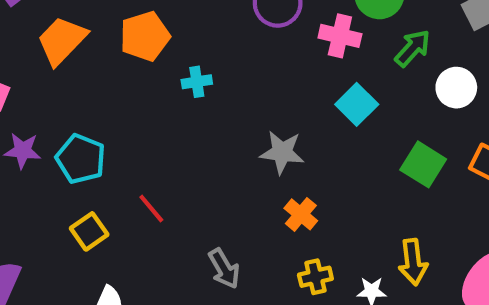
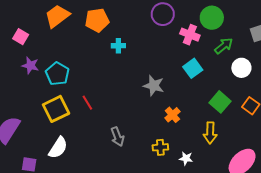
orange cross: (301, 214) -> (172, 115), moved
yellow square: (89, 231) -> (56, 109), size x1.5
yellow arrow: (413, 262) -> (210, 133), moved

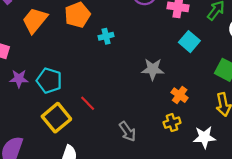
yellow cross: (160, 147) -> (172, 123), moved
white star: (186, 158) -> (204, 137), size x1.5

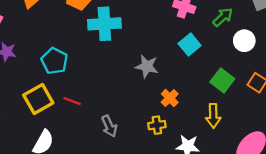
cyan cross: (106, 36) -> (104, 24), size x2.0
cyan pentagon: (49, 81) -> (54, 61), moved
red line: (88, 103) -> (72, 101), moved, turned -35

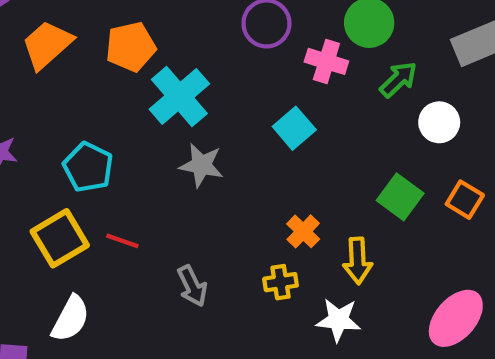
cyan cross: (104, 24) -> (179, 96), turned -36
cyan square: (190, 44) -> (294, 128), moved
gray star: (147, 66) -> (201, 165), moved
yellow arrow: (213, 116) -> (358, 261), moved

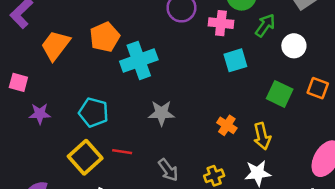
cyan cross: (179, 96) -> (139, 61), turned 32
cyan square: (294, 128) -> (235, 60), moved, turned 35
gray star: (201, 165) -> (161, 113), moved
yellow cross: (281, 282) -> (214, 176), moved

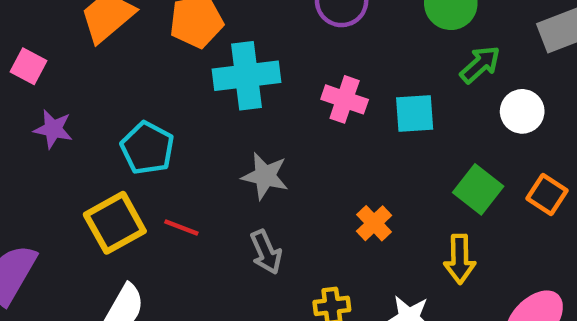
pink cross: (221, 23) -> (345, 99), moved
yellow arrow: (262, 136) -> (460, 259), moved
gray arrow: (168, 170) -> (266, 252), moved

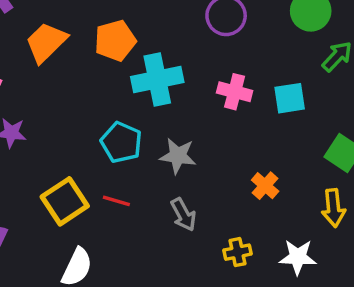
cyan pentagon: (147, 148) -> (121, 142), moved

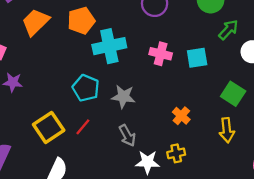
red line: (116, 201) -> (83, 127), turned -66
yellow cross: (238, 252) -> (176, 153), moved
white star: (298, 257) -> (147, 162), moved

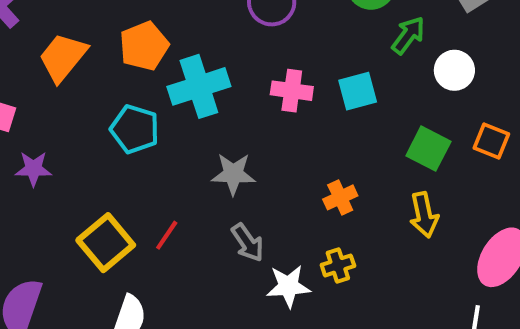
cyan pentagon: (86, 88) -> (135, 129), moved
orange cross: (181, 116) -> (340, 197), turned 30

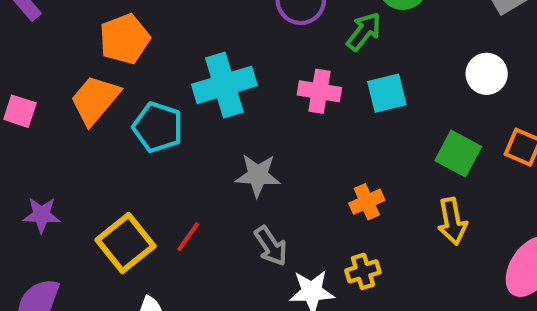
green arrow: (408, 35) -> (364, 31), moved
orange pentagon: (144, 46) -> (125, 39), moved
orange trapezoid: (63, 57) -> (95, 100), moved
purple star: (33, 169) -> (42, 215), moved

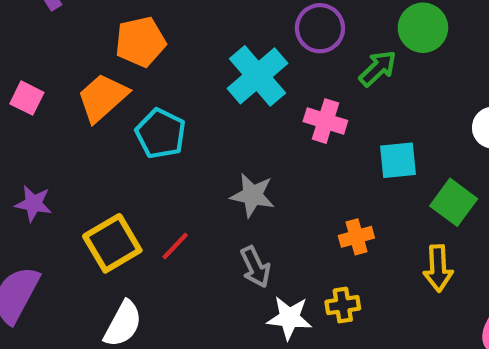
cyan cross: (224, 85) -> (258, 76), moved, turned -32
cyan square: (387, 93) -> (398, 160), moved

